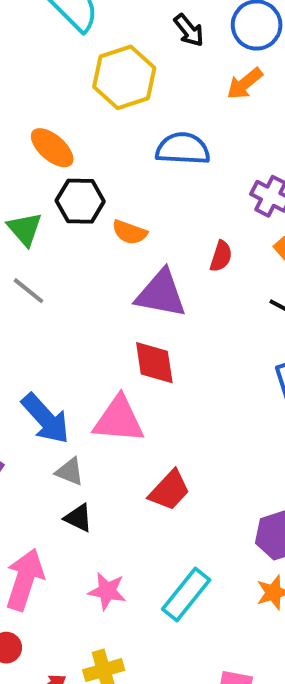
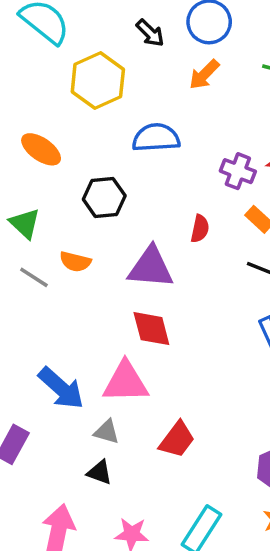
black hexagon: (80, 201) -> (104, 198), moved
orange semicircle: (130, 232) -> (75, 262), moved
gray triangle: (70, 472) -> (107, 432), moved

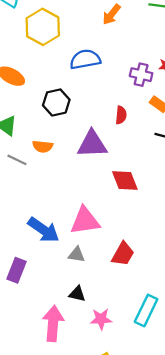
red diamond: (151, 329) -> (125, 181), moved
black triangle: (100, 472) -> (77, 294), moved

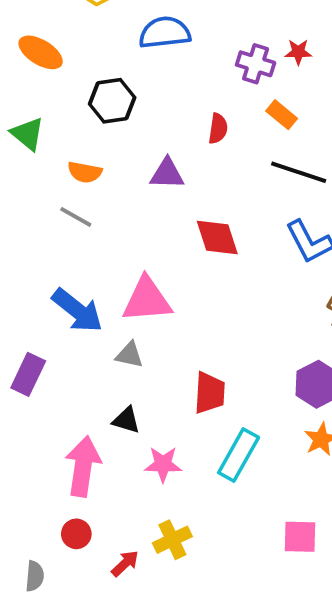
purple triangle: (92, 144) -> (167, 174), size x0.7
gray line: (17, 160) -> (76, 217), moved
red trapezoid: (123, 254) -> (210, 393), moved, turned -30

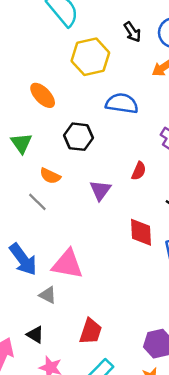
purple triangle: (167, 174) -> (100, 190), turned 50
red diamond: (217, 237) -> (141, 232), moved

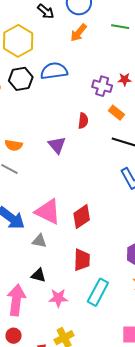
black hexagon: (79, 137) -> (21, 79), moved
red diamond: (141, 232) -> (82, 217), moved, turned 75
pink triangle: (67, 264) -> (48, 212), turned 32

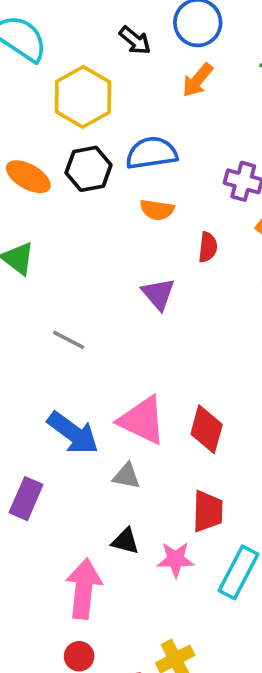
orange semicircle: (14, 145) -> (157, 210), moved
red diamond: (82, 217) -> (207, 429), turned -40
pink star: (58, 298) -> (176, 559), moved

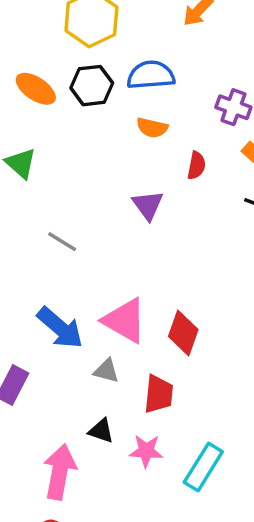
red trapezoid: (208, 511) -> (159, 394), moved

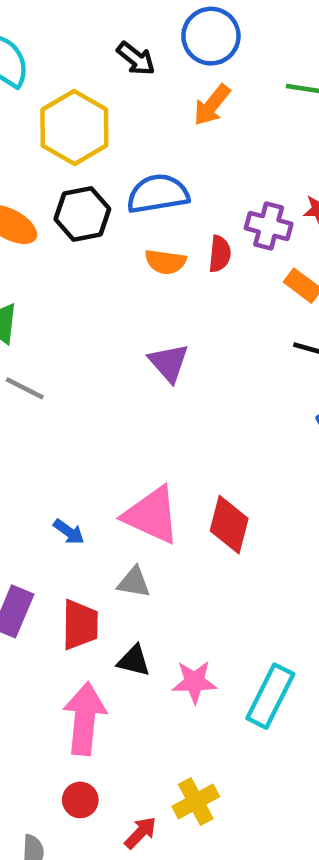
red semicircle: (196, 165) -> (220, 254), moved
gray line: (62, 242) -> (25, 388), moved
blue arrow: (60, 328) -> (69, 532), size x0.5
red trapezoid: (159, 394) -> (80, 625), moved

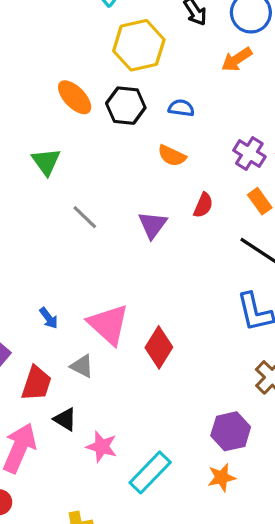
blue semicircle: (158, 194) -> (181, 108), size x0.6
red semicircle: (220, 254) -> (203, 205), moved
gray line: (25, 388) -> (85, 217), moved

